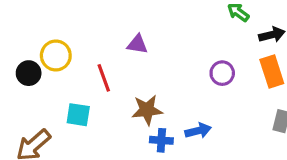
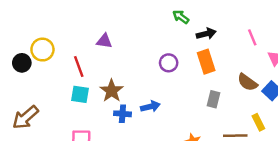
brown star: (147, 110) -> (112, 91), turned -30
cyan square: (78, 115) -> (80, 94), moved

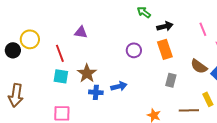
brown arrow: (25, 117) -> (16, 95), turned -40

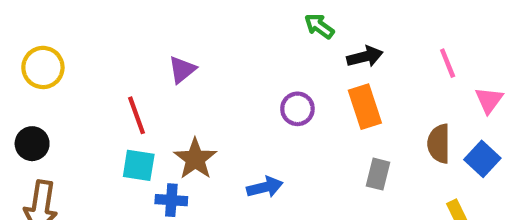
purple triangle: (81, 32) -> (182, 70), turned -48
yellow circle: (30, 39) -> (43, 67), moved
black circle: (13, 50) -> (32, 144), moved
brown semicircle: (199, 66) -> (439, 144), turned 54
blue cross: (96, 92) -> (171, 200), moved

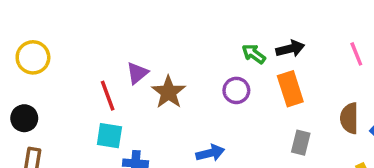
green arrow: (319, 26) -> (254, 54), moved
purple triangle: (182, 70) -> (137, 73), moved
brown star: (195, 159) -> (169, 92), moved

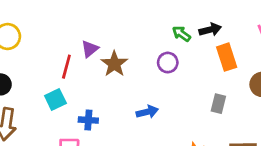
orange rectangle: (290, 89) -> (227, 57), moved
red line: (108, 96) -> (66, 67), turned 35
cyan square: (109, 136) -> (55, 99), moved, turned -35

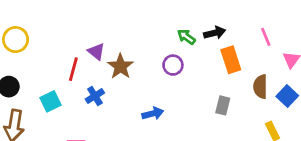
purple triangle: (90, 49) -> (96, 52), turned -42
cyan square: (55, 99) -> (51, 101), moved
blue cross: (88, 120) -> (95, 96), moved, turned -36

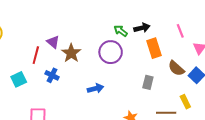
purple circle: (173, 65) -> (111, 52), size x1.5
brown semicircle: (260, 87) -> (176, 68), turned -48
blue cross: (95, 96) -> (52, 75), turned -32

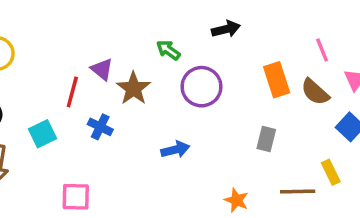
black arrow: (142, 28) -> (226, 29), moved
green arrow: (121, 31) -> (168, 50), moved
brown semicircle: (176, 68) -> (315, 92), moved

